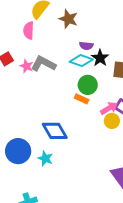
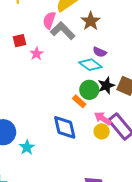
black star: (100, 58) -> (106, 86), moved
gray L-shape: (43, 64) -> (63, 31), moved
pink arrow: (109, 108) -> (103, 118), turned -132
blue diamond: (55, 131) -> (65, 127), moved

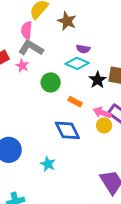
gray L-shape: (63, 31) -> (31, 48), moved
green circle: (89, 90) -> (51, 82), moved
cyan star: (27, 147) -> (48, 164), moved

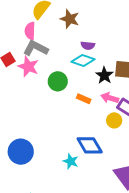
pink star: (22, 66) -> (28, 67), size x1.5
pink arrow: (102, 113) -> (110, 98), moved
blue diamond: (67, 130) -> (90, 145), moved
cyan star: (48, 164) -> (71, 161), moved

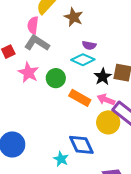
pink star: (28, 67) -> (28, 73), moved
orange rectangle: (84, 99) -> (80, 98), size x1.5
yellow circle: (114, 120) -> (108, 122), size x1.5

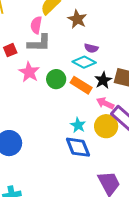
gray L-shape: (37, 43) -> (39, 43), turned 145
orange rectangle: (80, 98) -> (81, 85), moved
cyan star: (61, 159) -> (78, 125), moved

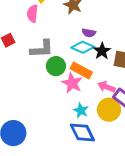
gray L-shape: (39, 43) -> (42, 49), moved
pink star: (29, 72) -> (72, 83), moved
black star: (103, 80) -> (102, 51), moved

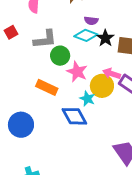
orange rectangle: (81, 70) -> (47, 87), moved
yellow circle: (109, 110) -> (102, 86), moved
blue diamond: (82, 132) -> (74, 116), moved

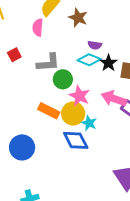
pink arrow: (112, 74) -> (114, 99), size x1.4
yellow circle: (102, 86) -> (73, 114), moved

